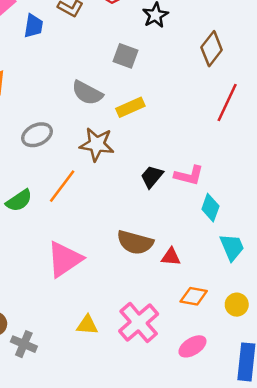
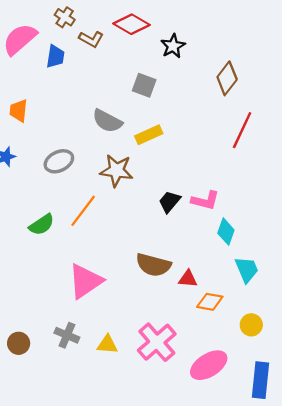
orange diamond: (194, 296) -> (210, 302), moved
gray cross: (24, 344) -> (67, 335), moved
pink ellipse: (192, 346) -> (209, 365), size x1.4

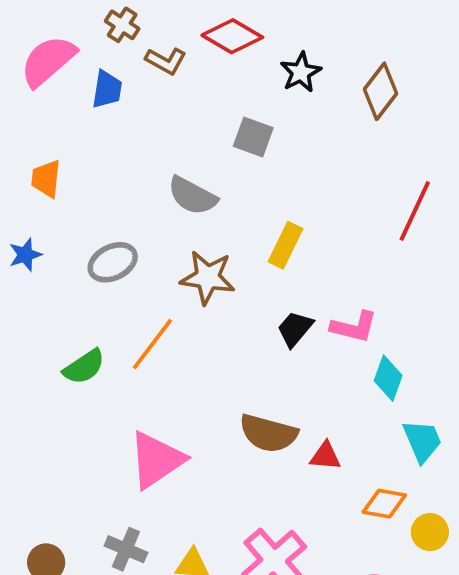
brown diamond: (227, 78) -> (380, 91), moved
yellow rectangle: (149, 135) -> (286, 245), moved, turned -40
orange diamond: (210, 302) -> (384, 504), moved

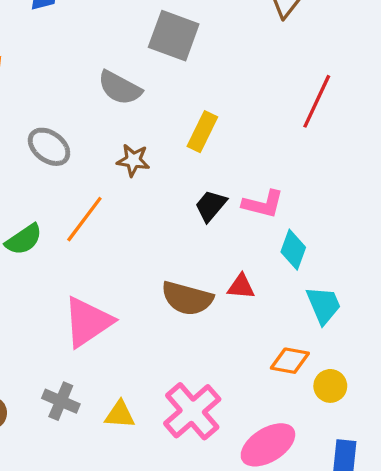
gray square: (253, 137) -> (174, 36), size x1.4
gray ellipse: (113, 262) -> (49, 147), turned 63
brown star: (208, 277) -> (133, 160), size x0.7
red triangle: (325, 456) -> (241, 287), moved

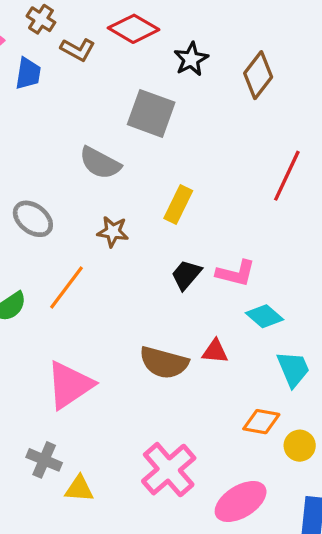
cyan diamond: (293, 250) -> (265, 316), turned -69
yellow triangle: (120, 415) -> (79, 489), moved

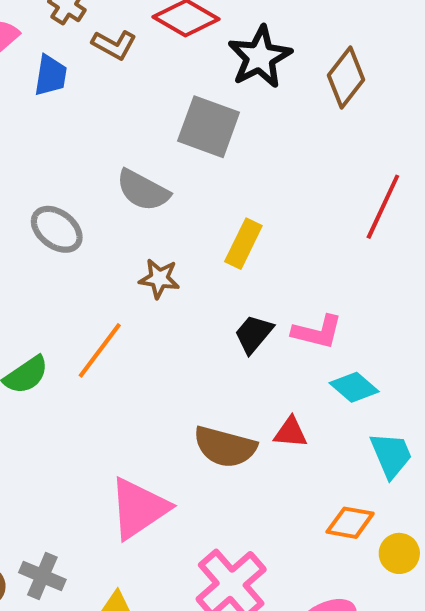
black star: (191, 59) -> (260, 57), size x1.4
gray ellipse: (33, 219) -> (57, 229), moved
pink triangle: (70, 385) -> (139, 508), moved
gray cross: (44, 460) -> (42, 576), moved

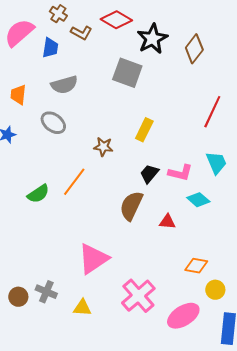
gray semicircle: (143, 190) -> (64, 85), moved, turned -44
brown semicircle: (225, 447) -> (131, 206), moved, turned 100
cyan trapezoid: (391, 455) -> (216, 163), moved
yellow circle: (399, 553) -> (215, 290), moved

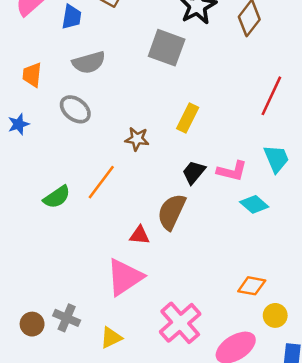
red triangle: (167, 222) -> (139, 235), moved
yellow triangle: (82, 308) -> (111, 338), turned -30

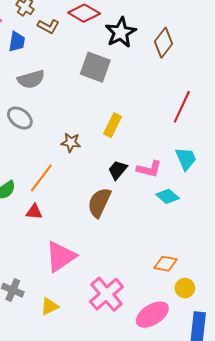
red triangle: (139, 235) -> (34, 212), moved

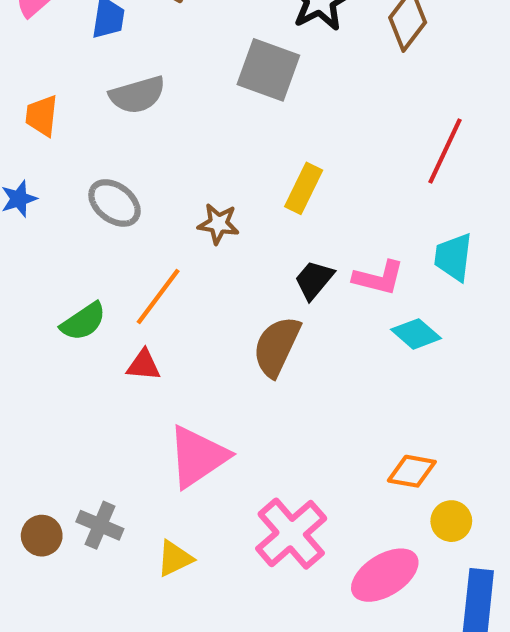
gray ellipse: (20, 118) -> (114, 203), moved
cyan trapezoid: (186, 159) -> (453, 257), turned -150

